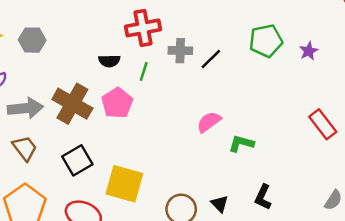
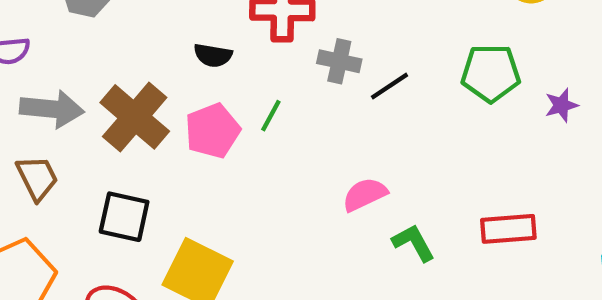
green line: (144, 72) -> (271, 116), moved
red rectangle: (323, 124) -> (508, 229), moved, turned -68
green L-shape: (241, 144) -> (414, 243), turned 35
black square: (77, 160) -> (124, 217), turned 32

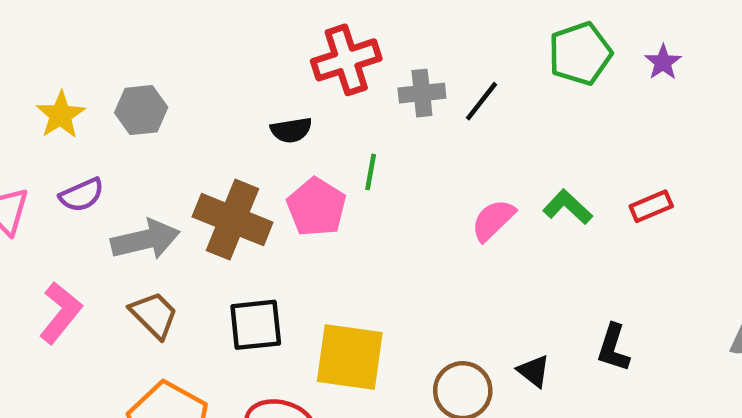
red rectangle: (508, 229) -> (651, 206), size x0.7
green L-shape: (414, 243) -> (568, 207), moved

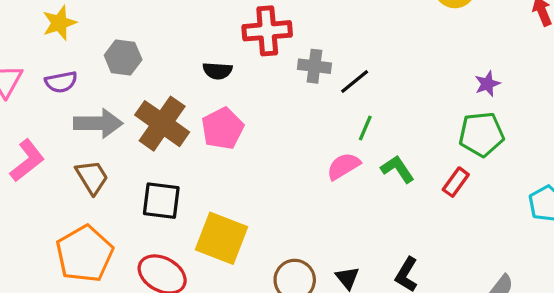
green pentagon: (580, 54) -> (481, 134), moved
gray hexagon: (141, 110) -> (123, 57), moved
green line: (371, 172) -> (365, 128), moved
red rectangle: (651, 206) -> (456, 182), turned -44

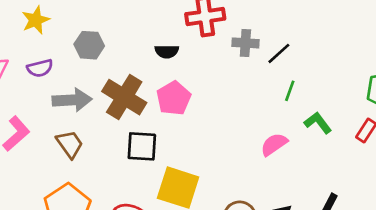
pink semicircle: (343, 166) -> (274, 144), moved
black square: (161, 201) -> (142, 146), moved

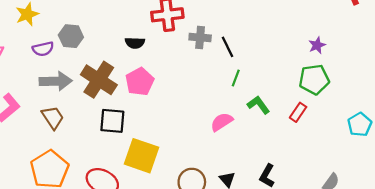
black line: (279, 53) -> (228, 47), turned -75
purple semicircle: (40, 68) -> (43, 49), moved

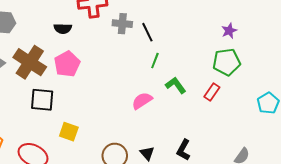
yellow square: (141, 156) -> (69, 132), size x0.6

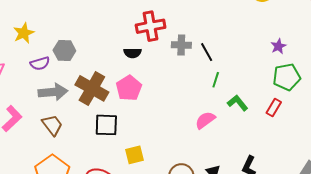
black semicircle: (63, 29) -> (133, 53), moved
purple star: (229, 31) -> (278, 46), moved
yellow square: (69, 132) -> (134, 155), turned -30

